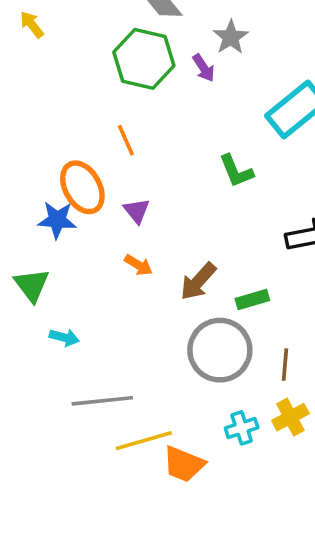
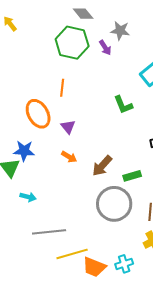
gray star: (231, 37) -> (120, 31), turned -30
orange line: (126, 140) -> (62, 88), turned 30
blue star: (57, 220) -> (24, 151), moved
cyan cross: (242, 428) -> (124, 264), moved

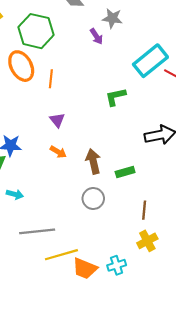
green hexagon: (72, 43) -> (36, 31), moved
green L-shape: (123, 105) -> (116, 97), turned 100
orange ellipse: (38, 114) -> (21, 66), moved
brown arrow: (102, 166) -> (93, 161), turned 125
gray circle: (114, 204) -> (93, 199), moved, size x0.6

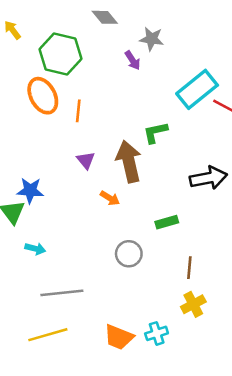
orange arrow: (58, 152) -> (110, 198), moved
brown arrow: (93, 161) -> (129, 161), moved, size x1.4
yellow line: (61, 255) -> (48, 335), moved

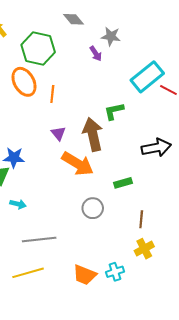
orange arrow: (110, 198) -> (78, 164), size x2.0

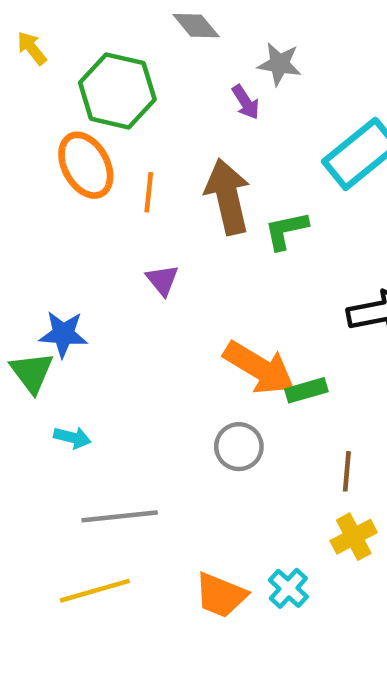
brown arrow: (93, 134) -> (228, 197), moved
orange arrow: (78, 164) -> (259, 368), moved
cyan cross: (115, 272) -> (288, 588), turned -30

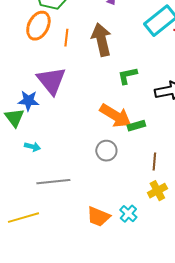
orange ellipse: (86, 165) -> (38, 26), turned 56
green L-shape: (286, 230) -> (127, 76), moved
purple triangle: (162, 280) -> (51, 81), moved, size x2.0
yellow line: (95, 591) -> (23, 218), moved

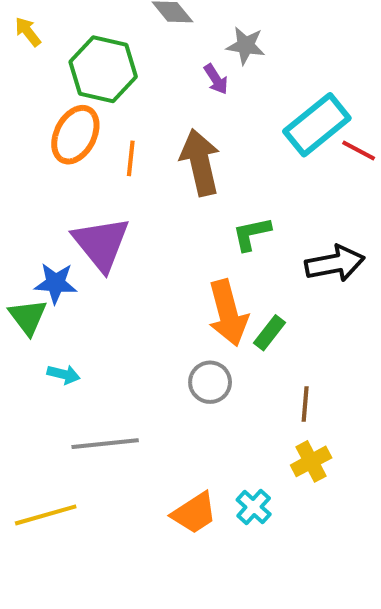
orange arrow: (115, 116) -> (228, 313), turned 44
green rectangle: (136, 126) -> (269, 333), turned -36
orange trapezoid: (98, 217) -> (194, 513), turned -55

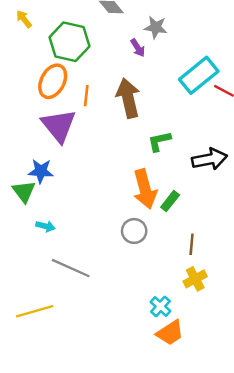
purple triangle: (101, 244) -> (59, 126), moved
gray line: (105, 444) -> (71, 268), turned 30
orange trapezoid: (194, 513) -> (170, 333), moved

